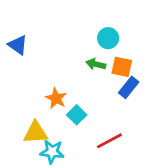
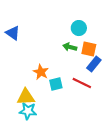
cyan square: (77, 115) -> (56, 84), turned 32
red line: (109, 141) -> (82, 83), moved, turned 54
cyan star: (52, 152) -> (28, 111), moved

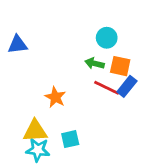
blue triangle: (13, 33) -> (18, 45), turned -42
red line: (82, 83) -> (107, 88), moved
cyan square: (56, 84) -> (70, 139), moved

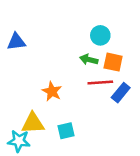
blue rectangle: (127, 86) -> (121, 93), moved
red line: (107, 88) -> (100, 82), turned -30
cyan star: (38, 150) -> (19, 141), moved

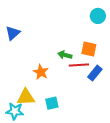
cyan circle: (100, 35) -> (98, 16), moved
blue triangle: (16, 42) -> (13, 33), turned -35
green arrow: (89, 60) -> (65, 55), moved

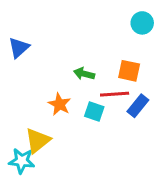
green arrow: (65, 55) -> (84, 74), moved
yellow triangle: (26, 97) -> (38, 141), turned -36
cyan square: (52, 103) -> (94, 112), moved, turned 32

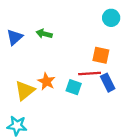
green arrow: (84, 74) -> (44, 34), moved
blue rectangle: (138, 106) -> (108, 83), turned -66
yellow triangle: (38, 141) -> (25, 91), moved

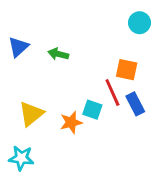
green arrow: (44, 34) -> (58, 54), moved
red line: (90, 73) -> (112, 92), turned 70
orange star: (46, 81) -> (71, 122), moved, turned 30

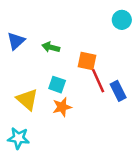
orange square: (127, 70) -> (87, 61), moved
cyan square: (92, 110) -> (57, 85), moved
yellow triangle: (31, 114) -> (27, 100), turned -40

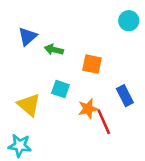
blue triangle: (16, 41) -> (28, 36), moved
red line: (98, 81) -> (104, 122), moved
orange star: (62, 107) -> (88, 109), moved

